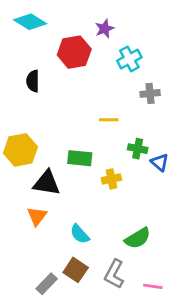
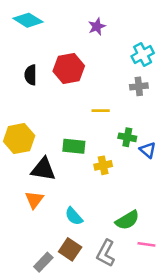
red hexagon: (74, 52) -> (69, 69), moved
cyan cross: (129, 59) -> (143, 55), moved
pink line: (153, 286) -> (146, 244), moved

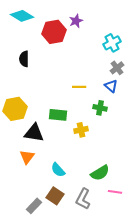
red hexagon: (69, 69) -> (54, 32), moved
gray cross: (139, 86) -> (117, 68), moved, turned -32
blue triangle: (148, 150) -> (111, 86), moved

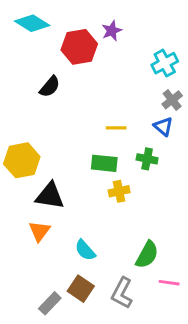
black semicircle: (24, 59) -> (50, 87), moved, turned -140
green rectangle: (58, 115) -> (104, 163), moved
green semicircle: (100, 173) -> (147, 255), turned -30

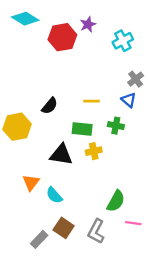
cyan cross: (165, 63) -> (123, 41), moved
black semicircle: (50, 87) -> (50, 106), moved
black triangle: (50, 196) -> (61, 155), moved
cyan semicircle: (85, 250) -> (54, 195), moved

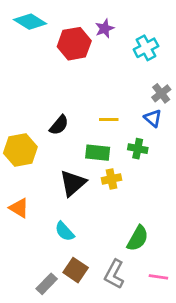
black triangle: (61, 155) -> (73, 183), turned -50
orange triangle: (31, 183) -> (19, 208), moved, turned -36
pink line: (133, 223) -> (158, 277), moved

